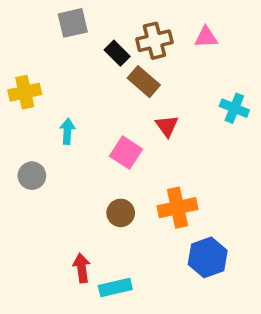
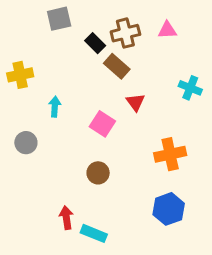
orange cross: (178, 208) -> (170, 154), moved
cyan rectangle: (115, 288) -> (94, 233), turned 35

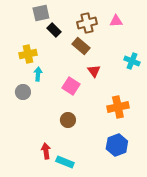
black rectangle: (95, 43) -> (54, 30), moved
yellow cross: (20, 75) -> (28, 54), moved
gray circle: (26, 143) -> (23, 92), moved

